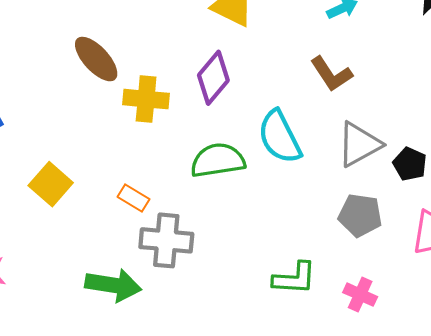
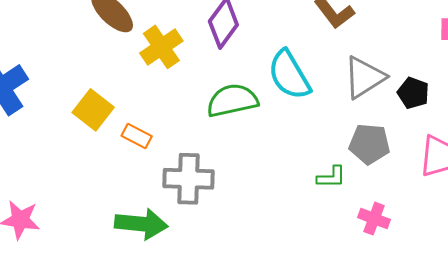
yellow cross: (146, 99) -> (161, 47), turned -36
yellow square: (51, 184) -> (93, 110), moved
orange rectangle: (133, 198) -> (137, 136), moved
green L-shape: (294, 278) -> (331, 177), moved, size x0.7

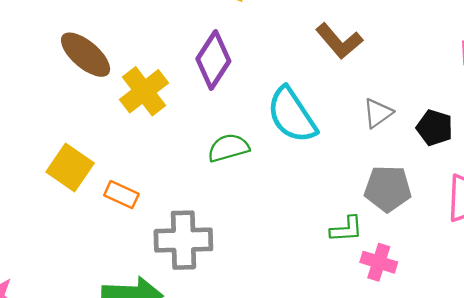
gray triangle: (364, 77) -> (378, 113), size x0.6
green semicircle: (232, 100) -> (228, 148), size x0.7
pink cross: (374, 219) -> (379, 262), moved

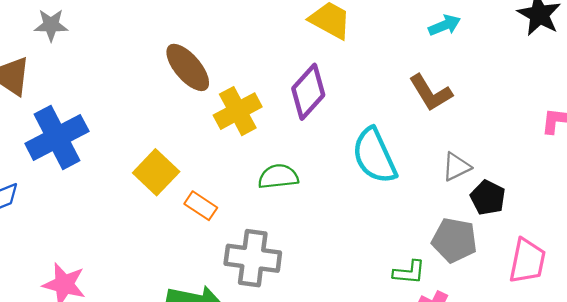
black pentagon: (435, 128) -> (488, 198), moved
green semicircle: (228, 148) -> (278, 177), moved

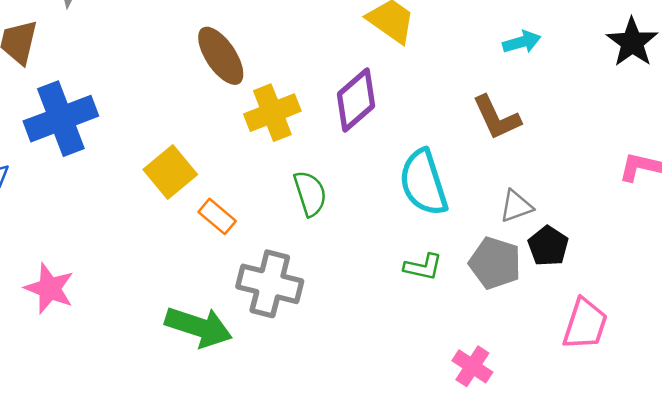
green semicircle: (278, 177) -> (310, 193), turned 72
gray pentagon: (454, 240) -> (495, 263), moved
green L-shape: (409, 272) -> (423, 267), moved

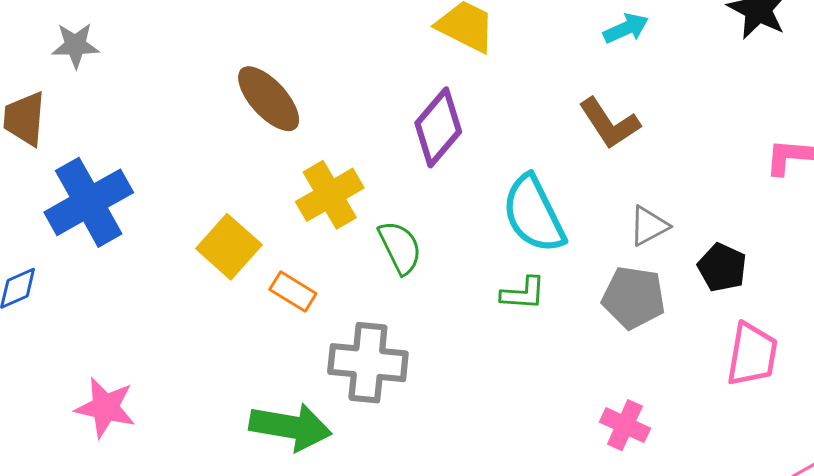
yellow cross: (272, 113) -> (330, 195), moved
black pentagon: (548, 246) -> (722, 267), moved
green L-shape: (423, 267) -> (523, 293), moved

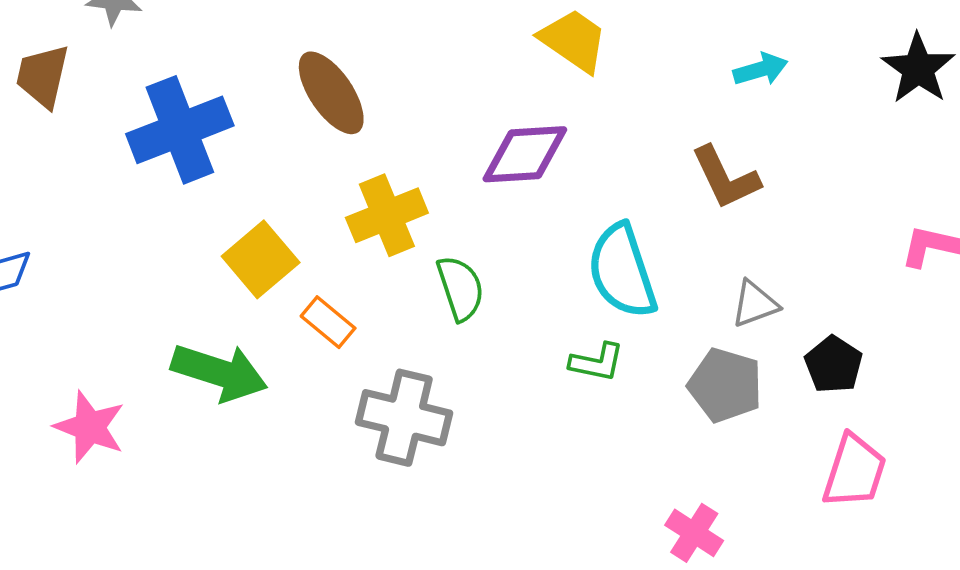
purple diamond: (438, 127) -> (525, 154), turned 38
blue cross: (89, 202) -> (180, 130), moved
green arrow: (291, 427) -> (219, 372), moved

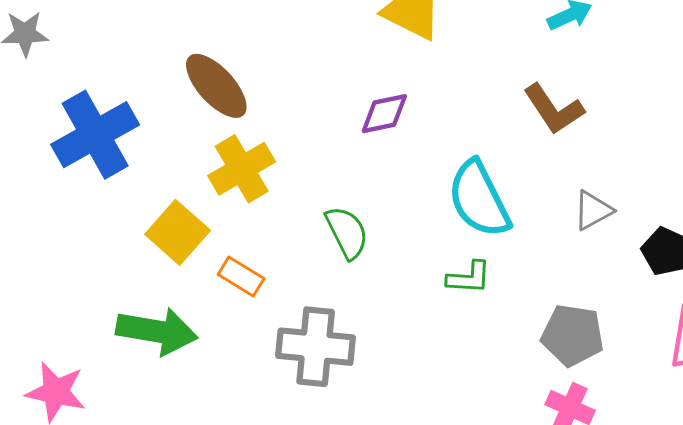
purple diamond: (525, 154) -> (384, 114), size x0.7
yellow cross: (387, 215) -> (242, 169), moved
gray pentagon: (725, 385) -> (573, 335), moved

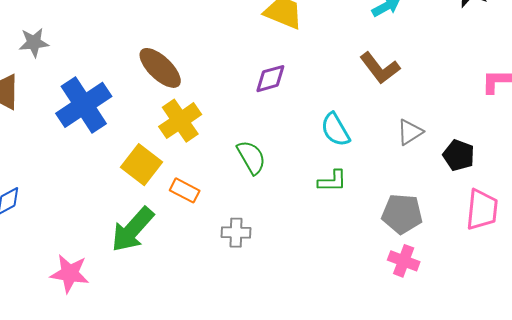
cyan semicircle: (479, 199) -> (335, 130), size x0.7
green arrow: (157, 331) -> (132, 230), turned 126
gray cross: (316, 347) -> (236, 233), size x0.6

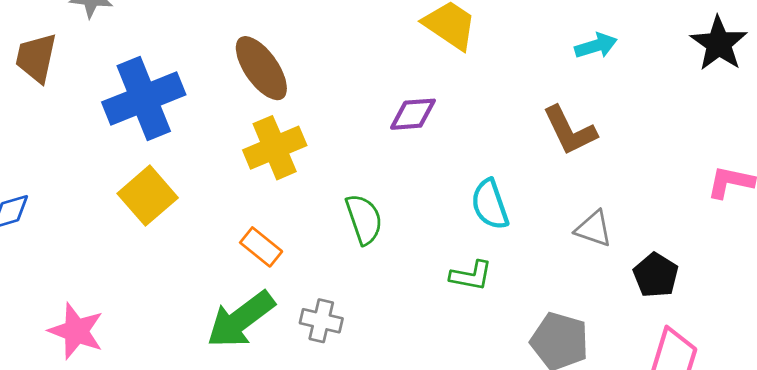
gray triangle: (410, 132) -> (594, 229), turned 40
yellow square: (142, 165) -> (148, 196), moved
green arrow: (132, 230) -> (241, 319), moved

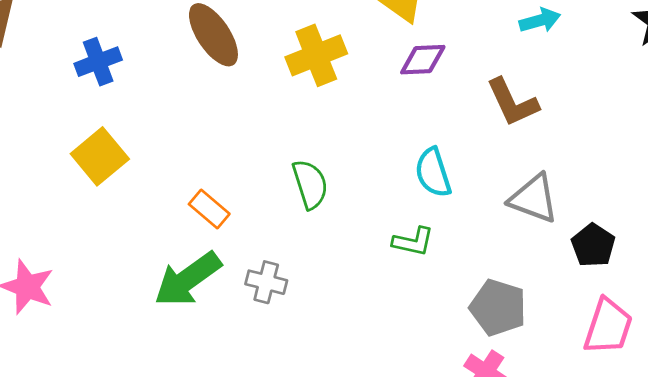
blue cross: (144, 98) -> (98, 62), size x0.6
purple diamond: (413, 114) -> (423, 60), moved
yellow cross: (275, 148) -> (316, 55), moved
gray triangle: (594, 229) -> (534, 199), size x1.4

